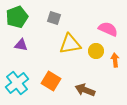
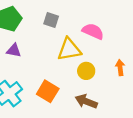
pink semicircle: (108, 29) -> (93, 31), moved
yellow circle: (96, 51) -> (86, 71), moved

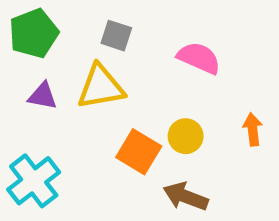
yellow triangle: (69, 49) -> (101, 87), moved
orange square: (48, 91) -> (139, 152), moved

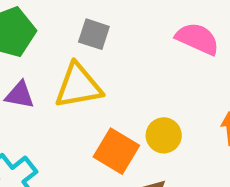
pink semicircle: (199, 58) -> (197, 39), moved

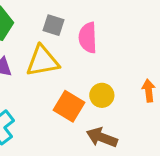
pink semicircle: (197, 39) -> (88, 38), moved, turned -116

